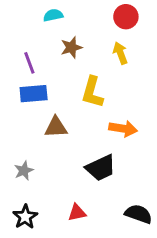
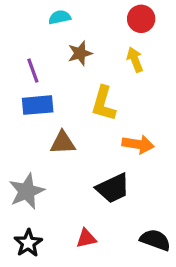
gray star: (24, 171) -> (27, 191), size x1.6

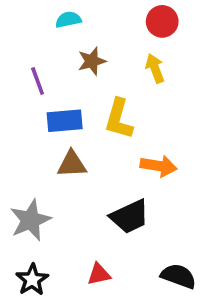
blue rectangle: (38, 105) -> (65, 121), moved

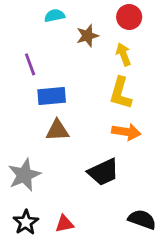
brown star: (92, 61) -> (88, 36), moved
yellow L-shape: (119, 119) -> (121, 93), moved
red triangle: (99, 274) -> (65, 224), moved

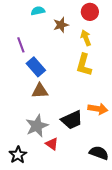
blue rectangle: (52, 96) -> (36, 67), turned 54
orange arrow: (126, 132) -> (98, 109), moved
gray star: (24, 175) -> (37, 126), moved
red triangle: (65, 224) -> (52, 144), moved, turned 48

